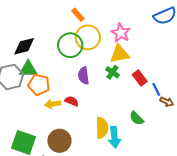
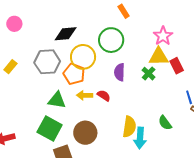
yellow circle: (88, 37) -> (83, 57), moved
green triangle: (28, 69) -> (57, 100), moved
red rectangle: (140, 78) -> (177, 66), moved

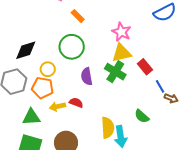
yellow circle: (83, 57) -> (48, 69), size x0.6
red rectangle: (177, 66) -> (145, 67), moved
green cross: (149, 74) -> (115, 72), size x1.5

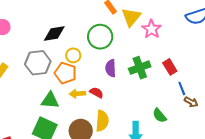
yellow triangle: (121, 53) -> (131, 17), moved, turned -45
green cross: (115, 72) -> (140, 68), turned 30
yellow semicircle: (108, 128) -> (102, 121), moved

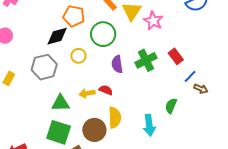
orange pentagon: (65, 73) -> (74, 16), moved
blue line: (182, 89) -> (190, 76), turned 72
green semicircle: (159, 116) -> (171, 106), turned 70

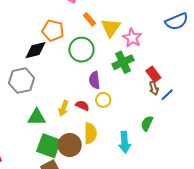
yellow circle: (78, 56) -> (103, 100), moved
green cross: (146, 60) -> (123, 62), moved
brown arrow: (201, 89) -> (154, 88), moved, turned 48
yellow arrow: (87, 93) -> (63, 108), turned -63
green square: (59, 132) -> (49, 146), moved

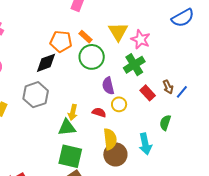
orange rectangle: (89, 19) -> (86, 37), moved
red rectangle: (153, 74) -> (148, 93), moved
yellow arrow: (63, 108) -> (73, 112), moved
green triangle: (37, 117) -> (67, 127), moved
brown circle: (70, 145) -> (115, 154), moved

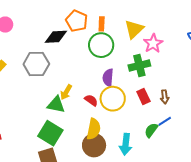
orange rectangle: (86, 37) -> (102, 24), turned 32
blue line: (182, 92) -> (165, 121), moved
yellow circle: (119, 104) -> (113, 99), size x1.6

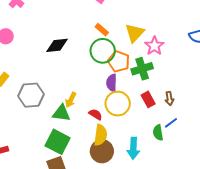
orange pentagon: (77, 21) -> (119, 61), moved
orange rectangle: (102, 24) -> (102, 30), turned -48
gray hexagon: (36, 64) -> (31, 95), moved
red semicircle: (91, 100) -> (95, 114), moved
green semicircle: (151, 130) -> (158, 133), turned -42

